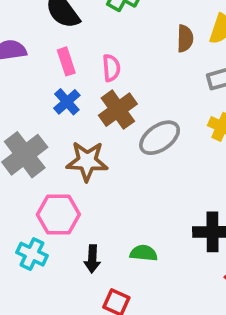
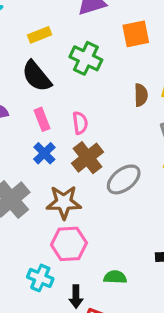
pink hexagon: (58, 215) -> (69, 244), moved
cyan cross: (32, 254) -> (40, 278), moved
black arrow: (92, 259) -> (76, 297), moved

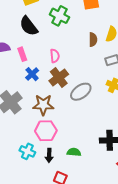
pink rectangle: (42, 119) -> (22, 54), moved
black arrow: (76, 297) -> (49, 155), moved

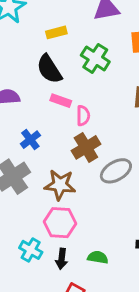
pink rectangle: (22, 54) -> (61, 101), moved, turned -56
blue cross: (32, 74) -> (30, 140), moved

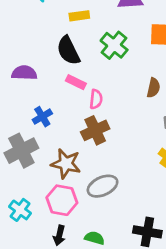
gray ellipse: (116, 171) -> (103, 186), moved
cyan cross: (31, 250) -> (20, 210), moved

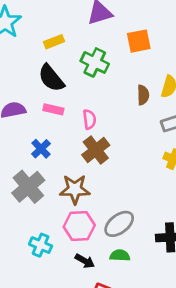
pink rectangle: (76, 82) -> (53, 109), moved
gray ellipse: (103, 186) -> (119, 224), moved
black arrow: (59, 235) -> (85, 261), turned -60

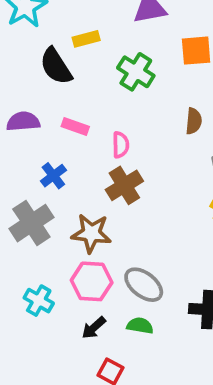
black semicircle: (51, 78) -> (56, 66), moved
gray ellipse: (119, 224) -> (144, 285), turned 68
black arrow: (85, 261) -> (94, 328), turned 102

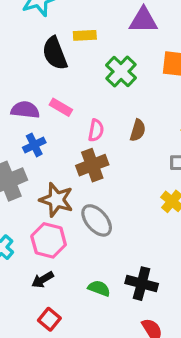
purple semicircle: (23, 121) -> (25, 110), moved
brown semicircle: (194, 121) -> (138, 130), moved
gray ellipse: (144, 285) -> (97, 220), moved
green semicircle: (140, 326) -> (99, 288), moved

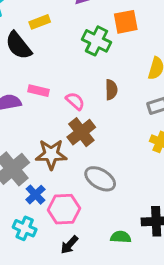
green cross: (121, 71) -> (97, 41), moved
pink semicircle: (96, 130) -> (75, 101), turned -42
blue cross: (34, 145) -> (35, 195), moved
brown star: (56, 200) -> (51, 154), moved

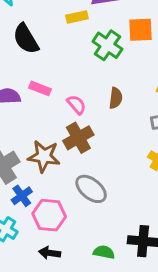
yellow rectangle: (40, 22) -> (77, 17), moved
black arrow: (69, 245) -> (50, 253), turned 48

